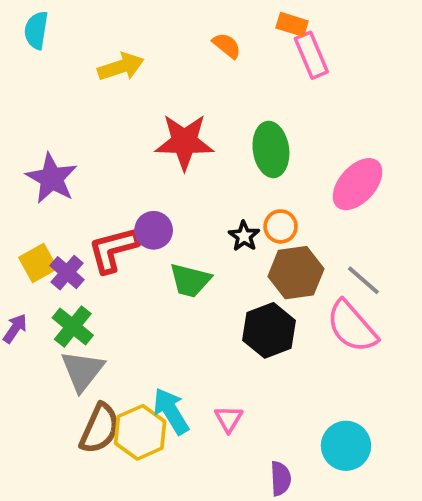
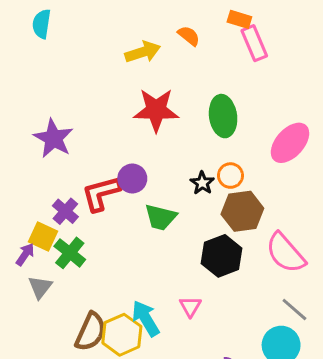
yellow arrow: (121, 67) -> (143, 52), moved
yellow square: (38, 263) -> (43, 237), moved, turned -36
gray line: (363, 280) -> (294, 309), moved
gray triangle: (82, 371) -> (40, 287), moved, size x0.7
pink triangle: (229, 419) -> (190, 306), moved

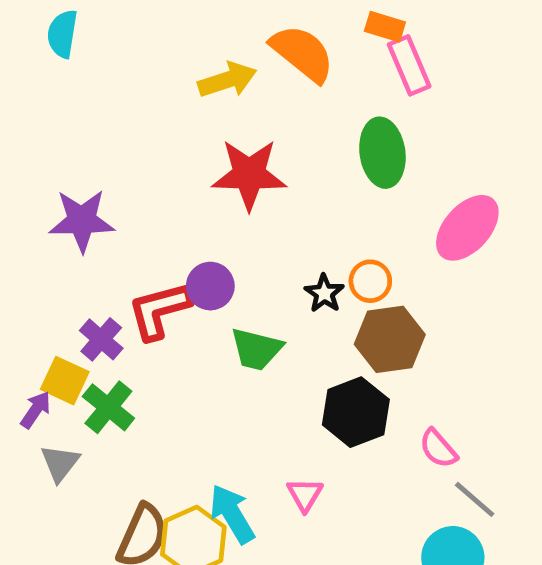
orange semicircle: (189, 36) -> (302, 53), size x1.8
green ellipse: (223, 116) -> (382, 153), moved
purple star: (53, 138) -> (82, 221), turned -30
pink semicircle: (286, 253) -> (438, 449), moved, size x0.6

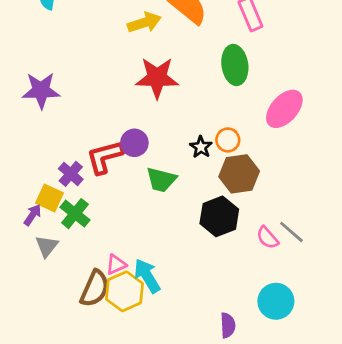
purple star: (82, 221) -> (41, 90), moved
pink triangle: (305, 495) -> (116, 264), moved, turned 35
gray line: (475, 499) -> (291, 232), moved

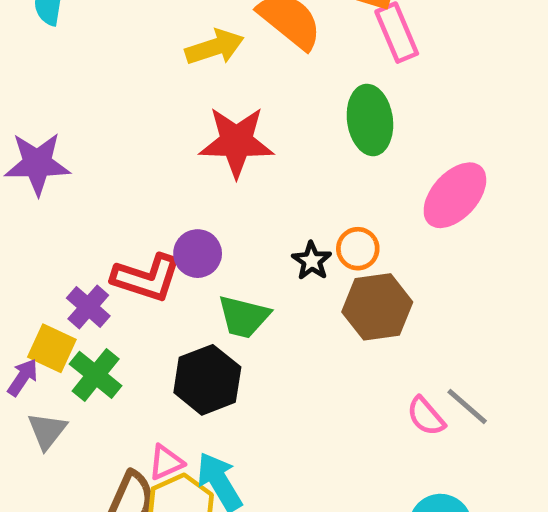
red L-shape: (105, 157) -> (147, 278), turned -147
black hexagon: (219, 216) -> (207, 380), moved

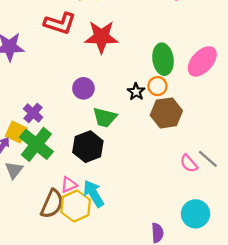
green ellipse: (370, 120) -> (163, 59), moved
red L-shape: (147, 278) -> (60, 23), moved
green cross: (96, 375) -> (36, 144), size x1.4

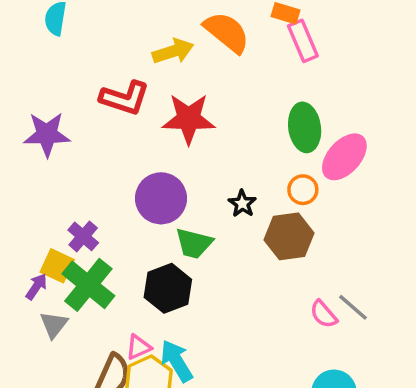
green ellipse: (163, 59) -> (305, 127), moved
orange circle: (157, 86) -> (303, 190), moved
purple circle: (83, 88) -> (161, 198), size x1.5

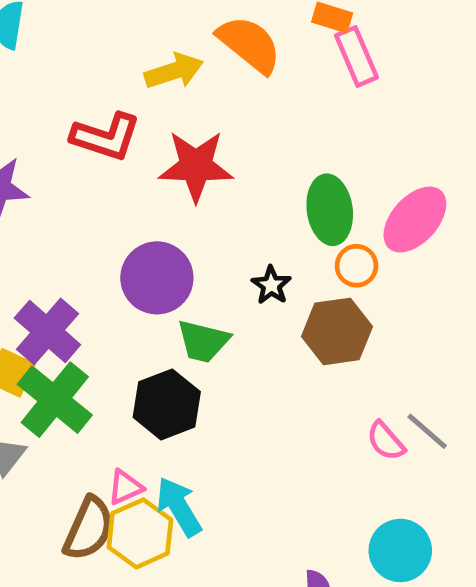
green ellipse: (305, 127) -> (330, 210), moved
purple cross: (83, 236) -> (47, 331), size x1.5

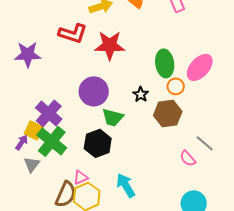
gray line: (427, 431) -> (205, 143), moved
cyan arrow: (179, 507) -> (126, 185), moved

